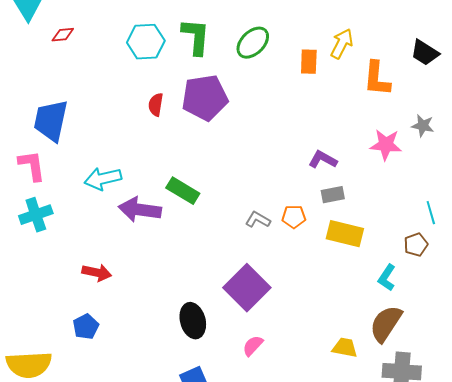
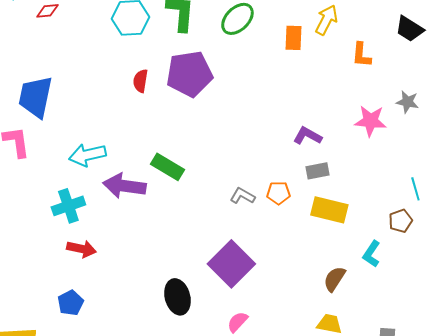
orange L-shape: (377, 79) -> (361, 55), size x0.7
cyan cross: (36, 215) -> (68, 206), moved
brown semicircle: (386, 324) -> (334, 279), moved, size x0.7

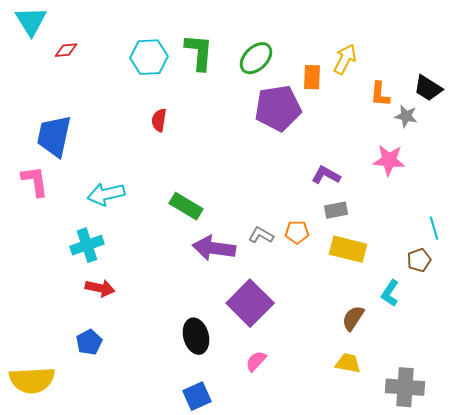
black trapezoid: (409, 29) -> (428, 88), moved
purple pentagon: (189, 74) -> (278, 108), moved
gray star: (407, 102) -> (406, 116), moved
purple arrow: (124, 186) -> (214, 248), moved

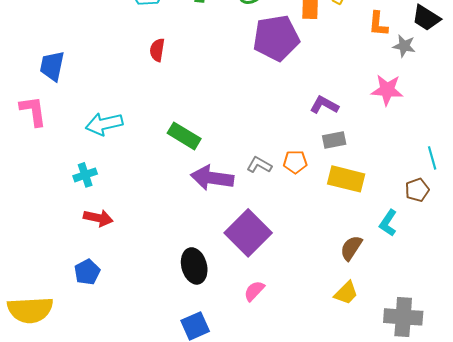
blue trapezoid: (54, 136) -> (52, 66), size x0.7
cyan cross: (87, 245) -> (85, 175), size x0.7
yellow trapezoid: (348, 363) -> (346, 293), turned 124

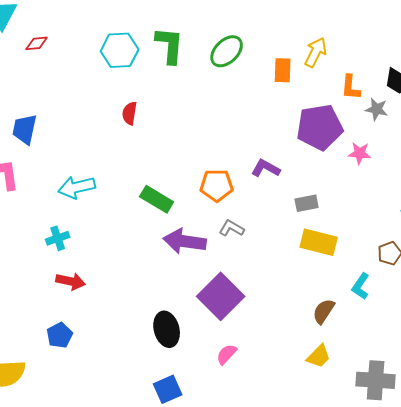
purple pentagon: (276, 38) -> (320, 127), moved
pink star: (387, 90) -> (360, 153), size x0.7
purple L-shape: (324, 105) -> (266, 168), moved
orange pentagon: (295, 162) -> (217, 185), moved, size x1.4

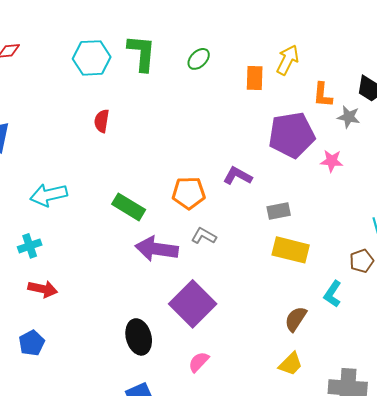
green ellipse: (227, 51) -> (199, 59), size x0.7

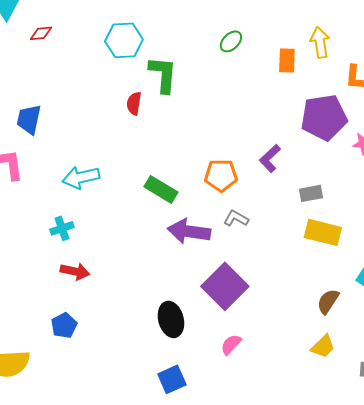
green L-shape: (142, 53) -> (163, 74), moved
yellow arrow: (288, 60) -> (320, 42), turned -36
purple L-shape: (238, 176) -> (270, 158), turned -72

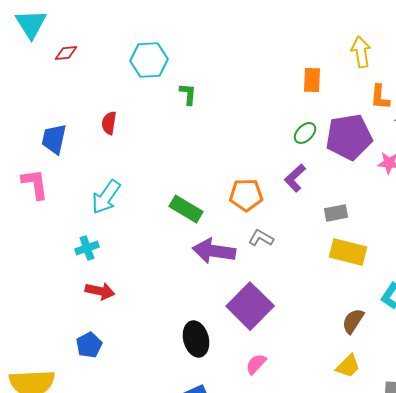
green ellipse: (231, 41) -> (305, 133), moved
yellow arrow: (320, 42) -> (361, 52), moved
green L-shape: (163, 74) -> (188, 94), size x0.6
red semicircle: (134, 103) -> (109, 123), moved
cyan arrow: (81, 177) -> (106, 197), turned -42

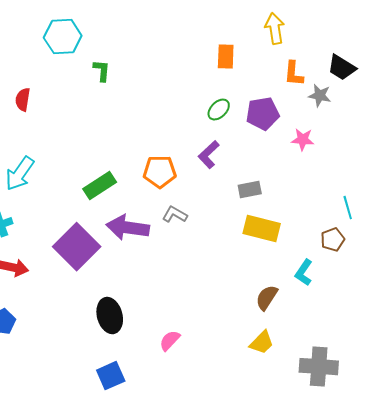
purple pentagon: (349, 137) -> (263, 114), size x0.7
green rectangle: (186, 209) -> (100, 186), turned -64
purple square: (250, 306) -> (77, 247), moved

